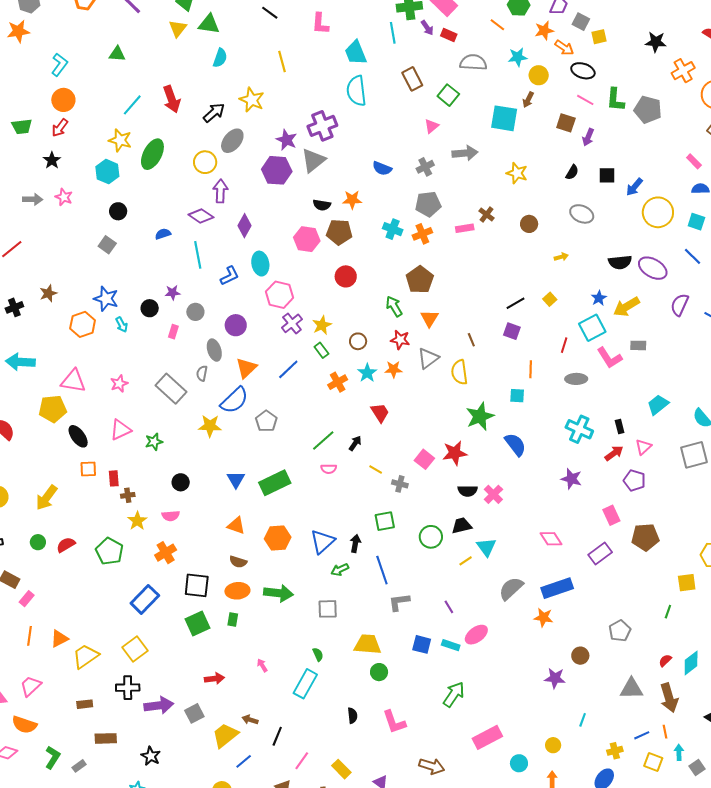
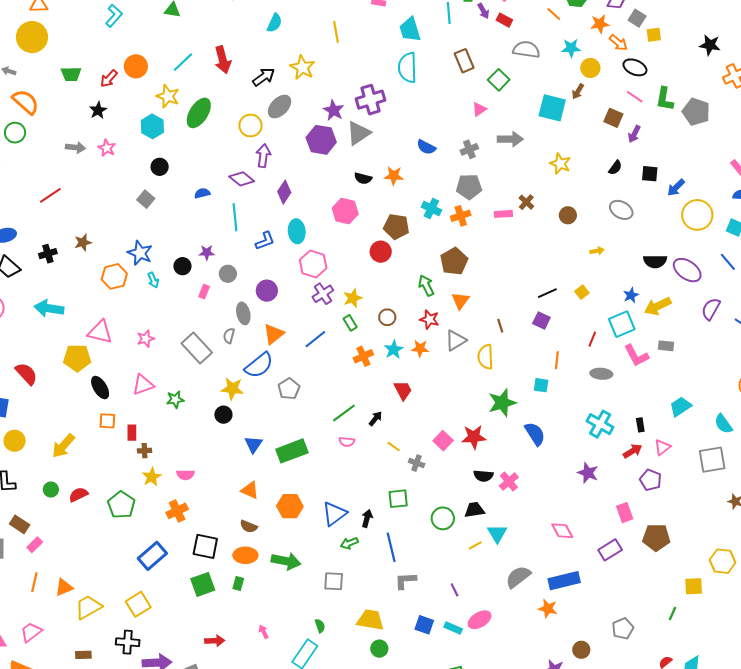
orange circle: (63, 100) -> (136, 66), moved
brown pentagon: (339, 232) -> (396, 227), moved
black circle: (181, 482) -> (223, 415), moved

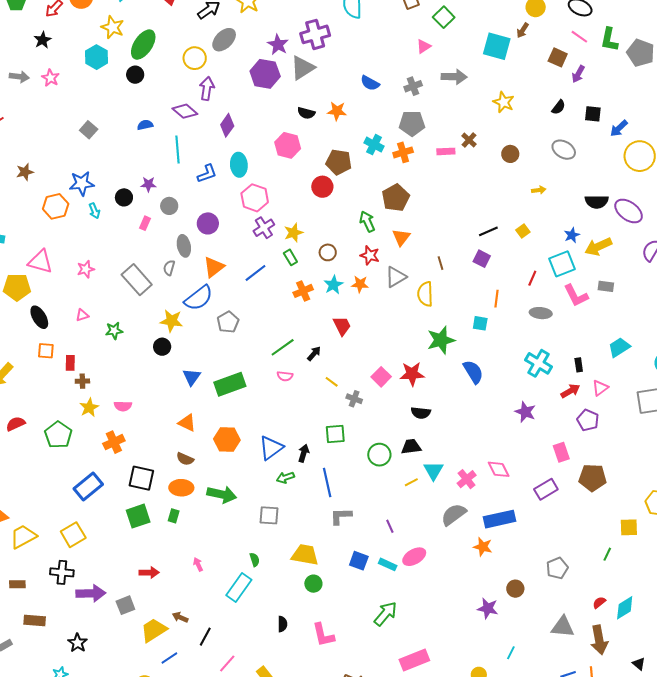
black circle: (160, 167) -> (135, 75), moved
blue star: (140, 253) -> (82, 183), turned -30
pink triangle: (143, 385) -> (82, 315), size x0.6
pink cross: (509, 482) -> (467, 479), moved

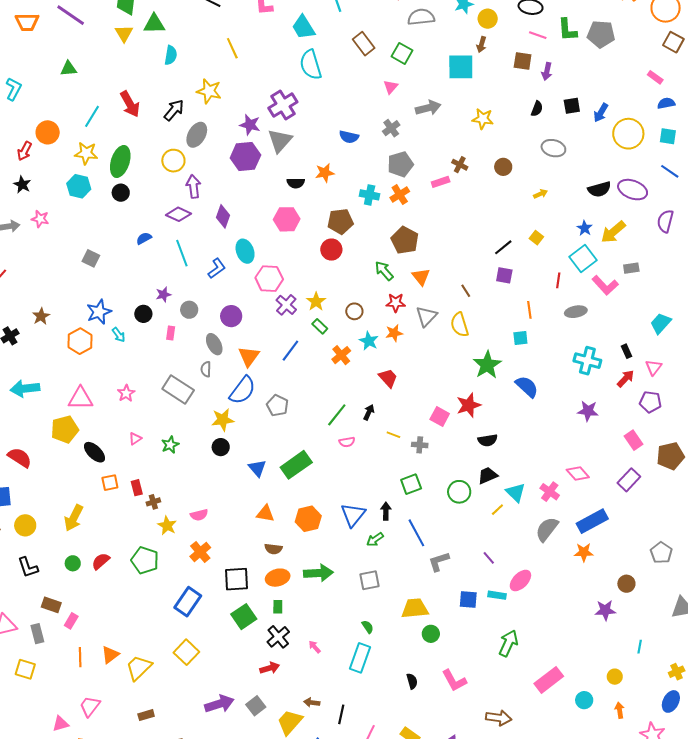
black cross: (62, 572) -> (278, 637), moved, turned -30

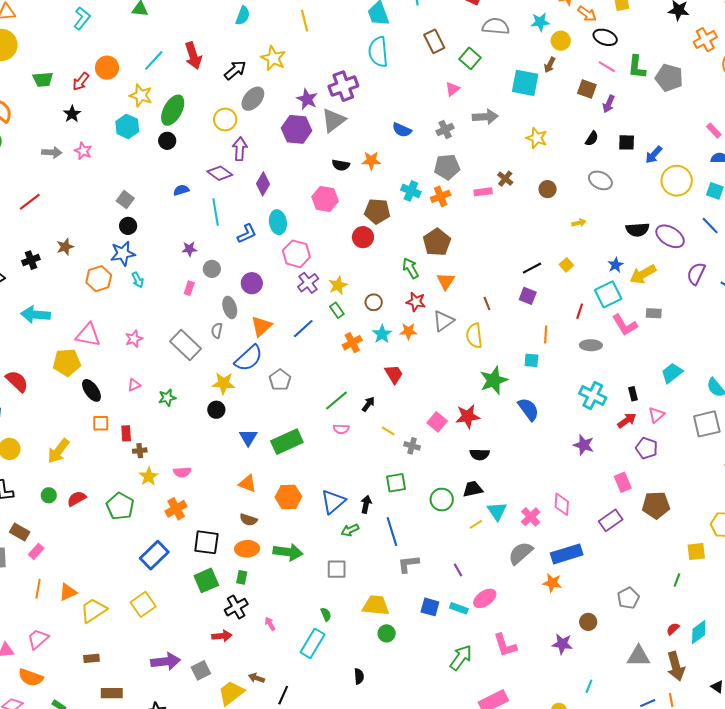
black circle: (143, 314) -> (128, 226), moved
pink diamond: (578, 473) -> (562, 504), turned 35
pink L-shape: (454, 681) -> (505, 645), moved

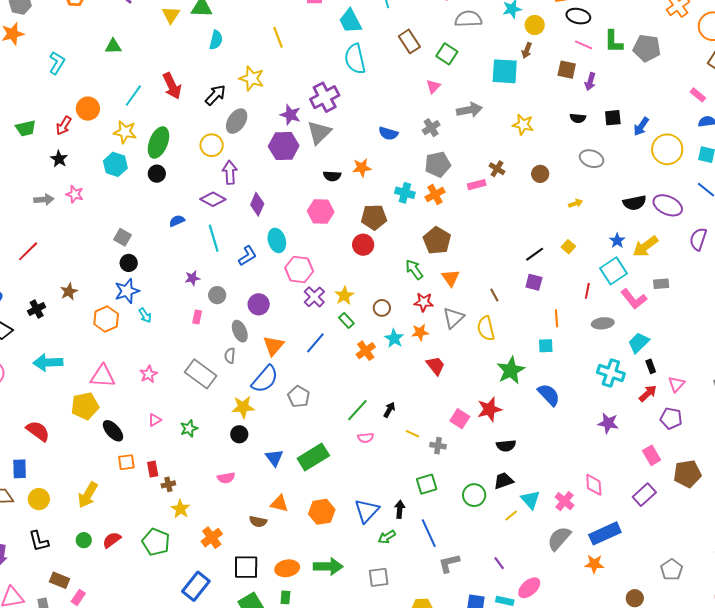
black semicircle: (592, 139) -> (578, 118), turned 70
cyan trapezoid: (672, 373) -> (639, 343), moved
red trapezoid: (394, 374) -> (435, 366), moved
pink semicircle: (182, 472) -> (226, 478), moved
brown semicircle: (248, 520) -> (258, 522), moved

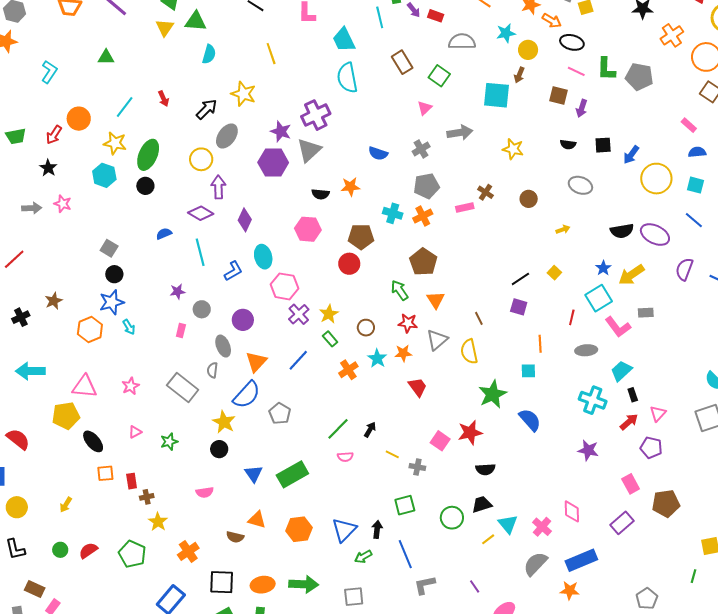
red arrow: (172, 86) -> (164, 99), size x0.6
yellow star: (243, 407) -> (224, 422), turned 30
yellow arrow: (88, 495) -> (66, 505), size x0.6

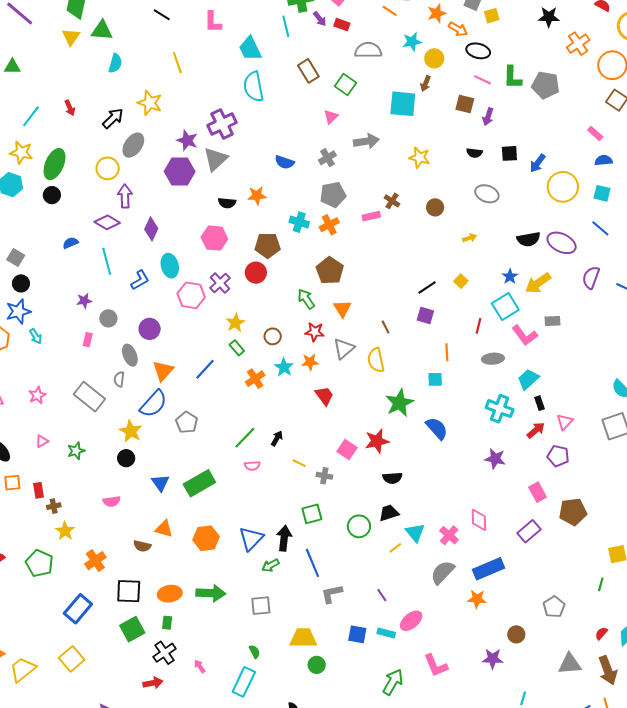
purple cross: (299, 314) -> (220, 283), moved
black arrow: (377, 529) -> (284, 538), size x1.4

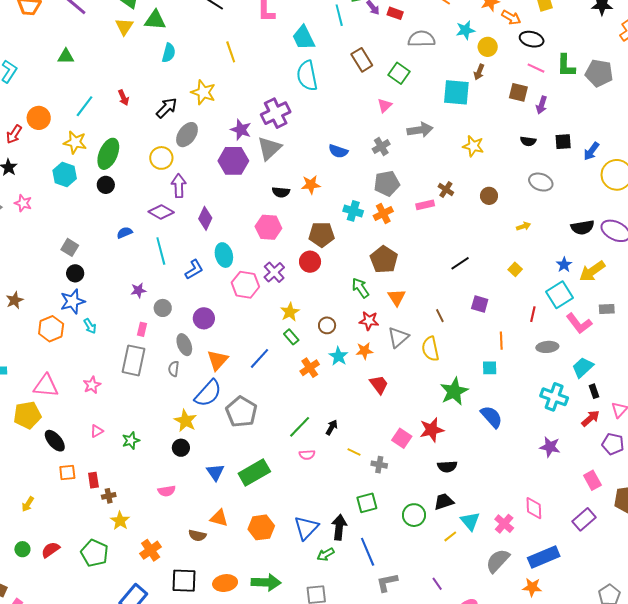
black line: (427, 287) -> (460, 263), moved
gray rectangle: (89, 397) -> (134, 360), moved, turned 64
gray pentagon: (187, 422) -> (241, 412), size x1.4

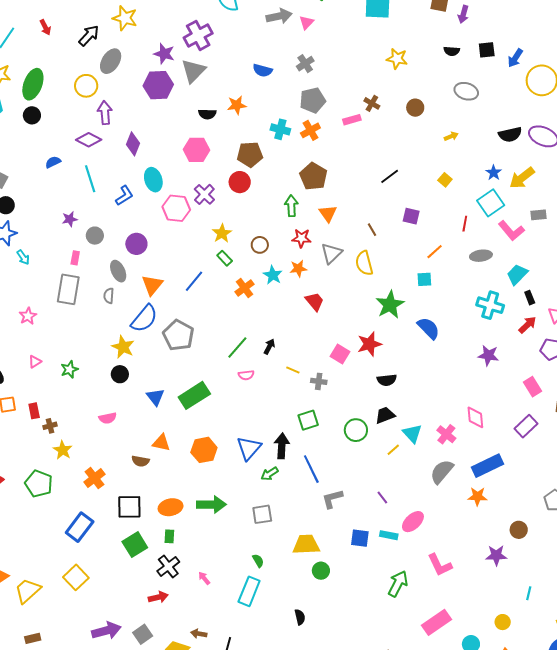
gray arrow: (420, 130) -> (279, 16), moved
green arrow: (360, 288) -> (291, 206), turned 35
orange line: (501, 341) -> (435, 252), turned 54

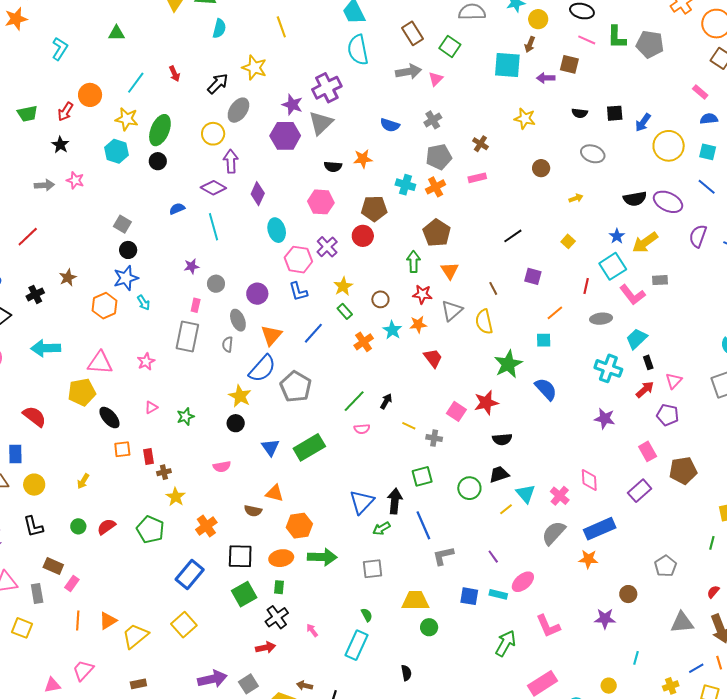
purple arrow: (463, 14) -> (546, 78), moved, turned 72
brown cross: (372, 103) -> (480, 144), moved
blue L-shape: (124, 196) -> (298, 292), moved, turned 105
orange hexagon: (204, 450) -> (299, 526), moved

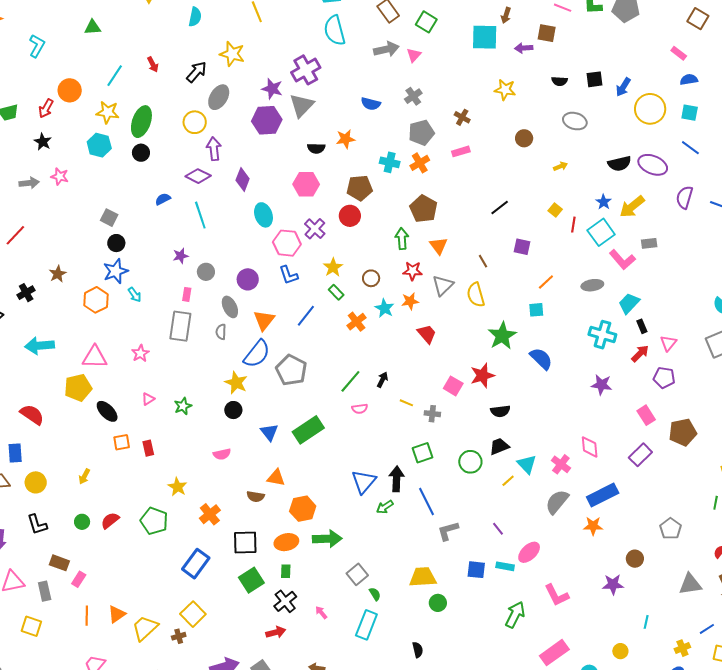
red line: (586, 286) -> (573, 225), moved
brown cross: (164, 472) -> (179, 636), moved
gray square: (373, 569) -> (357, 574), moved, turned -30

